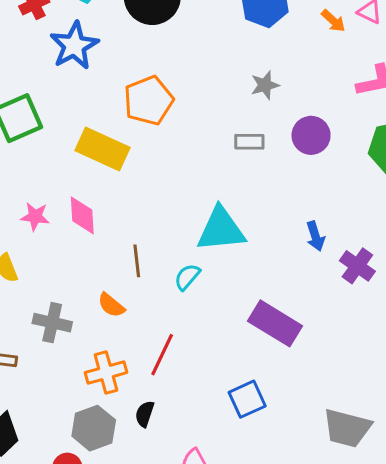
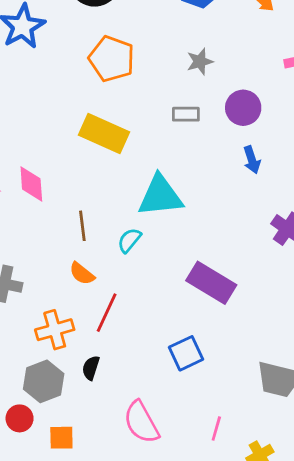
orange pentagon: (148, 101) -> (112, 59), moved, turned -30
yellow rectangle: (102, 149) -> (104, 134), moved
blue arrow: (315, 236) -> (252, 160), moved
orange semicircle: (111, 305) -> (82, 274), moved

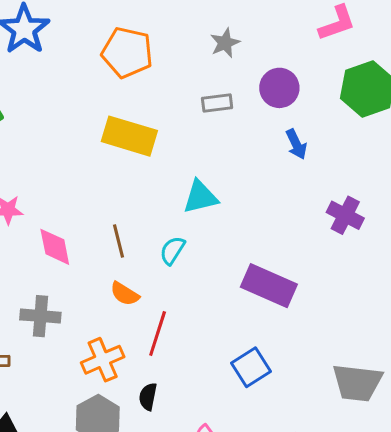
pink diamond: (31, 184) -> (55, 247), moved
cyan triangle: (160, 196) -> (200, 197), size x0.7

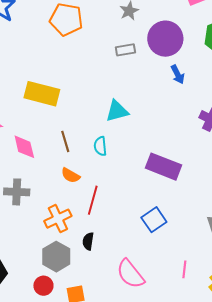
purple circle: (279, 88) -> (165, 39), size x1.4
yellow rectangle: (129, 136) -> (42, 94), moved
cyan semicircle: (172, 250) -> (100, 146), turned -36

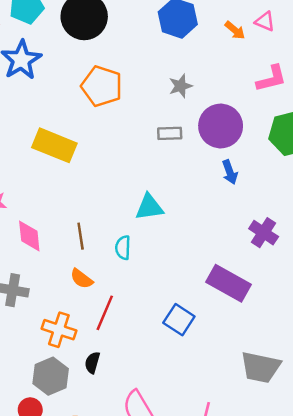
yellow rectangle: (42, 94) -> (54, 145), moved
purple rectangle: (163, 167) -> (228, 283), moved
orange cross: (58, 219) -> (59, 330), turned 36
blue square: (154, 220) -> (179, 320), moved, turned -30

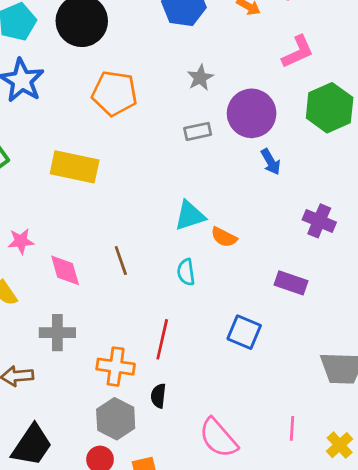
cyan semicircle: (123, 248) -> (186, 272), moved
orange semicircle: (82, 279) -> (224, 237), moved
purple rectangle: (228, 283) -> (291, 283), size x0.7

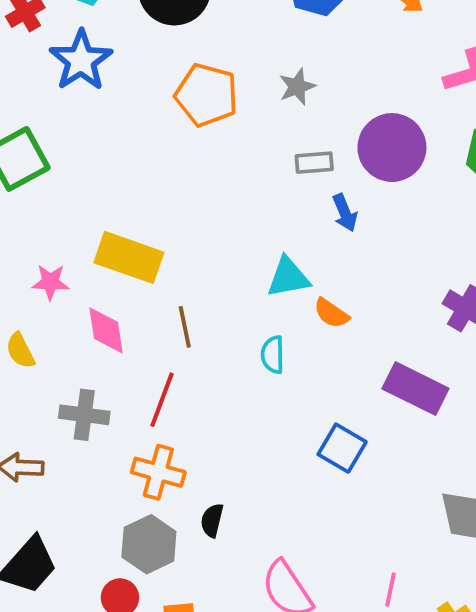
gray star: (200, 78) -> (297, 87), moved
blue arrow: (271, 162) -> (345, 213), moved
yellow rectangle: (75, 167) -> (129, 257), moved
purple rectangle: (291, 283) -> (416, 389), size x1.4
red line: (162, 339) -> (162, 400), moved

